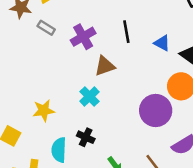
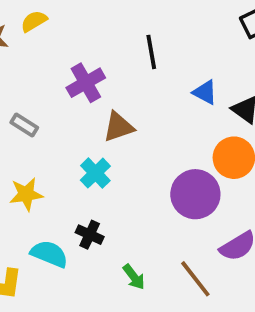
gray rectangle: (46, 28) -> (24, 125), moved
black line: (126, 32) -> (151, 52), moved
cyan semicircle: (59, 150) -> (49, 254), turned 110

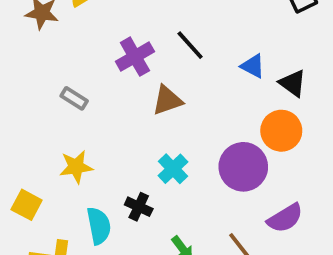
black line: (151, 52) -> (190, 45), moved, turned -32
cyan cross: (95, 173) -> (173, 169), moved
cyan semicircle: (49, 254) -> (99, 226), turned 57

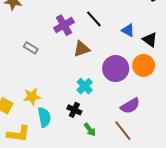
yellow star: (76, 167) -> (32, 96), moved
purple circle: (243, 167) -> (116, 69), moved
black cross: (139, 207) -> (74, 110), moved
purple semicircle: (285, 218) -> (130, 106), moved

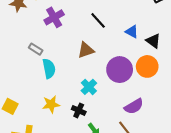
purple cross: (64, 25) -> (54, 17), moved
yellow star: (32, 96) -> (51, 104), moved
cyan semicircle: (44, 117) -> (49, 69), moved

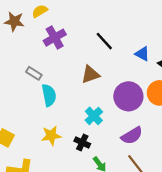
purple semicircle: (134, 106) -> (132, 136), moved

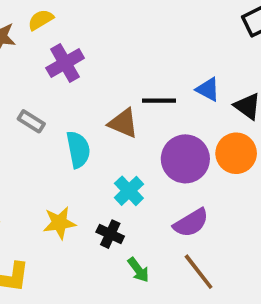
black line: (104, 41) -> (159, 101), moved, turned -48
brown triangle: (90, 74) -> (123, 123), turned 42
cyan semicircle: (49, 95) -> (78, 149), moved

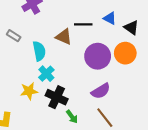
cyan cross: (129, 191) -> (46, 74), moved
black cross: (110, 234) -> (57, 97), size x1.5

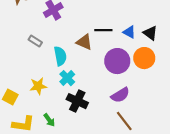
blue triangle: (110, 18) -> (129, 32), moved
yellow star: (29, 91) -> (38, 86), moved
green arrow: (72, 117) -> (49, 120), moved

